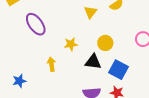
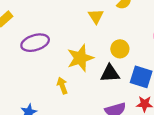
purple ellipse: (36, 24) -> (35, 43), turned -60
yellow star: (71, 44) -> (80, 58), size x1.6

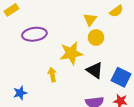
yellow circle: (120, 49) -> (96, 37), moved
black triangle: (110, 73) -> (95, 70), turned 30

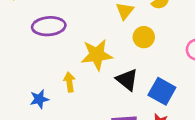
yellow circle: (96, 37) -> (144, 37), moved
blue star: (20, 93) -> (39, 99), moved

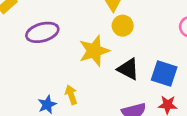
yellow circle: (144, 37) -> (123, 26), moved
yellow arrow: (69, 82) -> (71, 95), moved

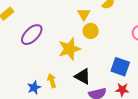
purple ellipse: (42, 32) -> (32, 35), turned -30
black triangle: (128, 69) -> (83, 76), moved

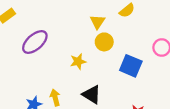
yellow star: (69, 49) -> (78, 61), size x0.6
blue square: (120, 67) -> (131, 66), moved

